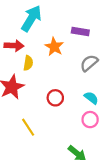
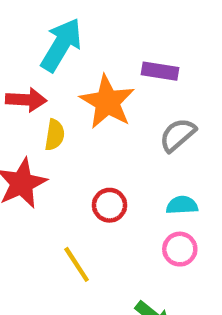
orange star: (54, 47) -> (107, 102), size x1.4
cyan semicircle: (91, 98) -> (182, 205), turned -40
yellow line: (28, 127) -> (77, 264), moved

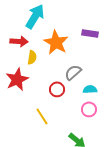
purple rectangle: (160, 71) -> (90, 33), moved
gray semicircle: (178, 135) -> (73, 72), moved

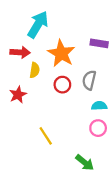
gray semicircle: (73, 72) -> (89, 80), moved, turned -36
red star: (17, 79) -> (18, 95), size x0.7
red circle: (57, 89) -> (62, 85), moved

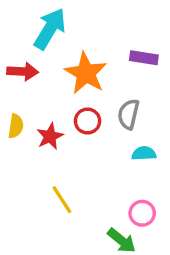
yellow semicircle: (35, 70) -> (16, 126), moved
red star: (18, 95) -> (50, 136), moved
pink circle: (98, 128) -> (142, 213), moved

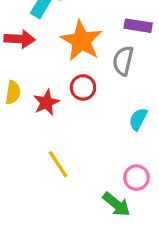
gray semicircle: (128, 114) -> (123, 61), moved
cyan semicircle: (144, 153) -> (138, 119), turned -60

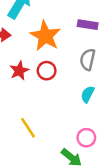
gray semicircle: (123, 61) -> (88, 59), moved
red star: (46, 102) -> (19, 71), moved

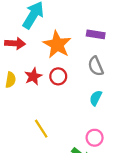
gray semicircle: (88, 59) -> (96, 66), turned -36

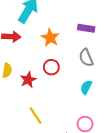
orange star: (57, 45) -> (50, 38), size x0.7
red star: (33, 76) -> (28, 80), moved

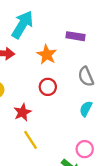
purple rectangle: (86, 28) -> (75, 36), moved
red star: (28, 80) -> (22, 112), moved

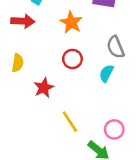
cyan semicircle: (86, 109) -> (106, 73), moved
yellow line: (31, 140) -> (70, 122), moved

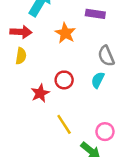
red circle: (72, 59) -> (64, 80), moved
yellow semicircle: (18, 63) -> (21, 56), moved

